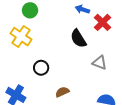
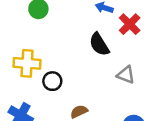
yellow cross: (21, 37) -> (27, 63), moved, turned -30

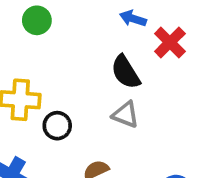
gray triangle: (126, 75) -> (126, 115), moved

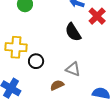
gray triangle: (126, 115) -> (73, 69), moved

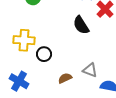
gray triangle: (73, 69) -> (90, 70), moved

